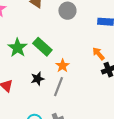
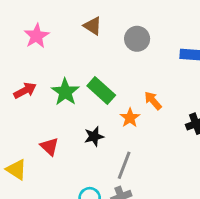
orange arrow: (98, 54) -> (153, 101), moved
gray line: (58, 87) -> (124, 165), moved

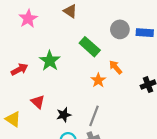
gray circle: (137, 39) -> (120, 29), moved
red arrow: (25, 91) -> (19, 69), moved
green rectangle: (101, 91) -> (90, 47), moved
black star: (94, 136) -> (64, 115), moved

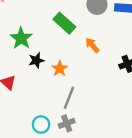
orange star: (98, 80) -> (60, 69), moved
black star: (64, 115) -> (36, 60), moved

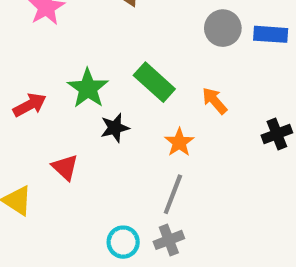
green rectangle: (64, 23) -> (154, 82), moved
orange star: (60, 69) -> (179, 142), moved

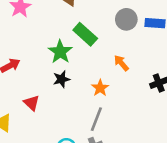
green rectangle: (154, 82) -> (85, 34), moved
green star: (88, 88) -> (60, 52), moved

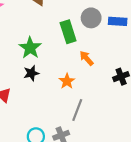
green rectangle: (85, 34) -> (68, 32), moved, turned 30
gray line: (96, 119) -> (77, 110), moved

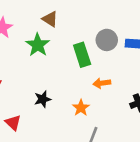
green star: (30, 48) -> (38, 45), moved
orange arrow: (87, 58) -> (102, 83), turned -56

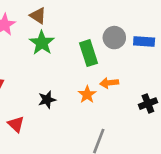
brown triangle: (50, 19) -> (38, 16), moved
orange star: (81, 108) -> (87, 94), moved

